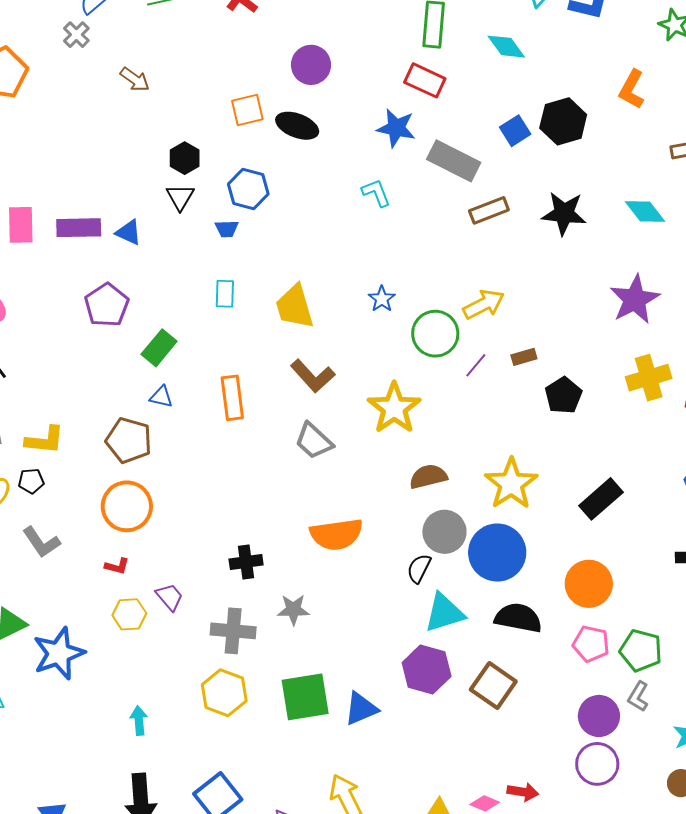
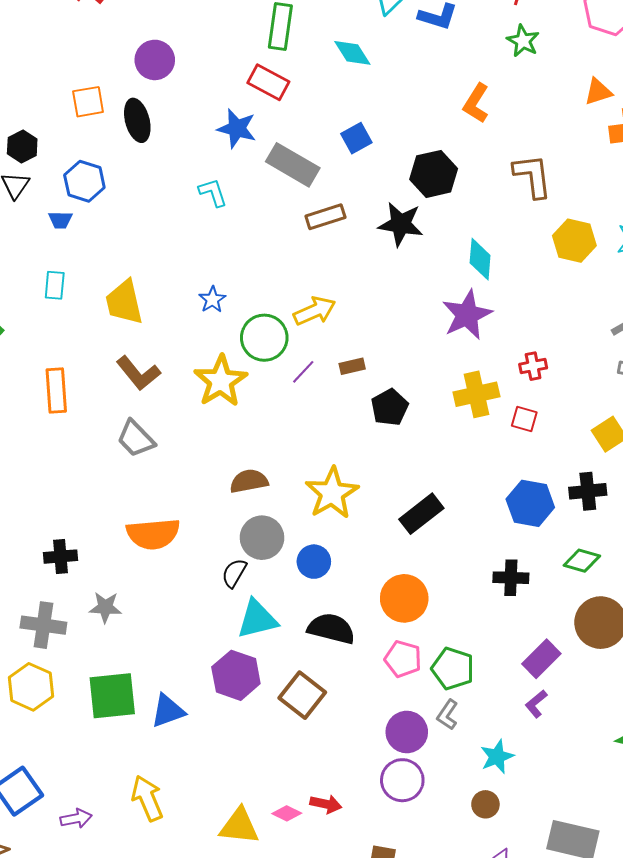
black hexagon: (563, 121) -> (434, 174), moved
black ellipse: (297, 126) -> (137, 120), turned 51
cyan diamond: (645, 212) -> (480, 259), moved, turned 39
yellow star: (394, 408) -> (221, 381), moved
blue circle: (497, 553) -> (314, 562), size x0.6

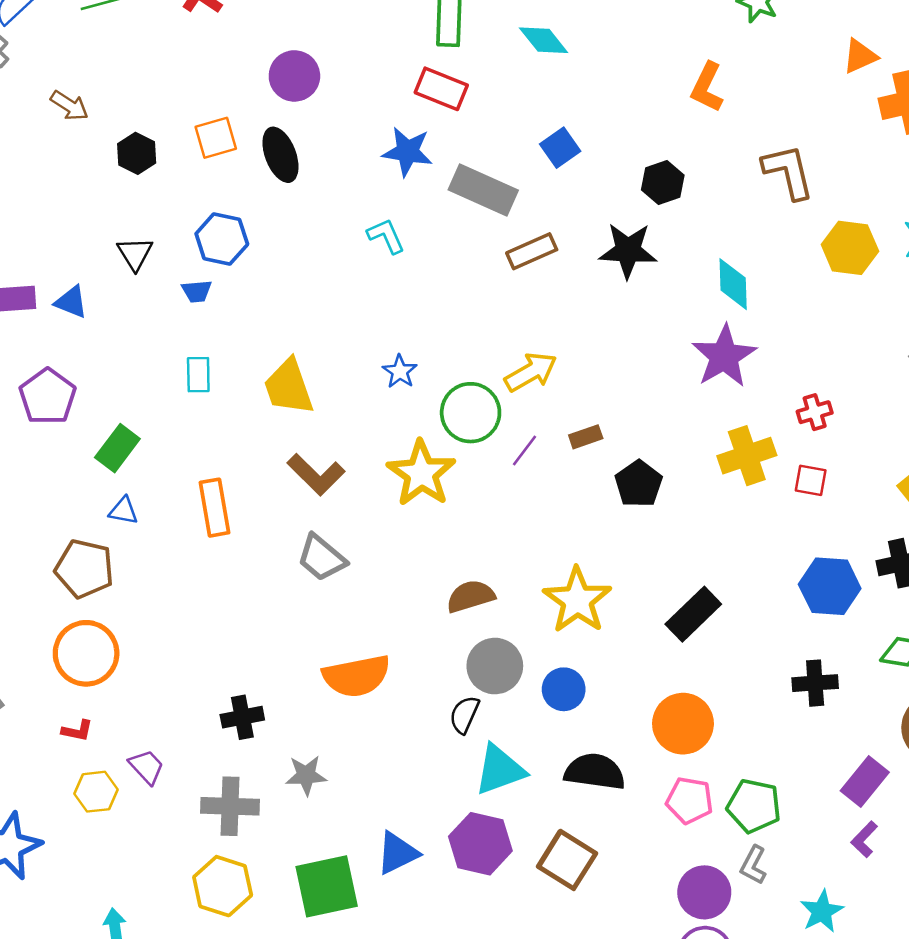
black hexagon: (22, 146) -> (137, 153), moved
black hexagon: (434, 174) -> (663, 183), size x0.7
blue triangle: (168, 711) -> (397, 853), moved

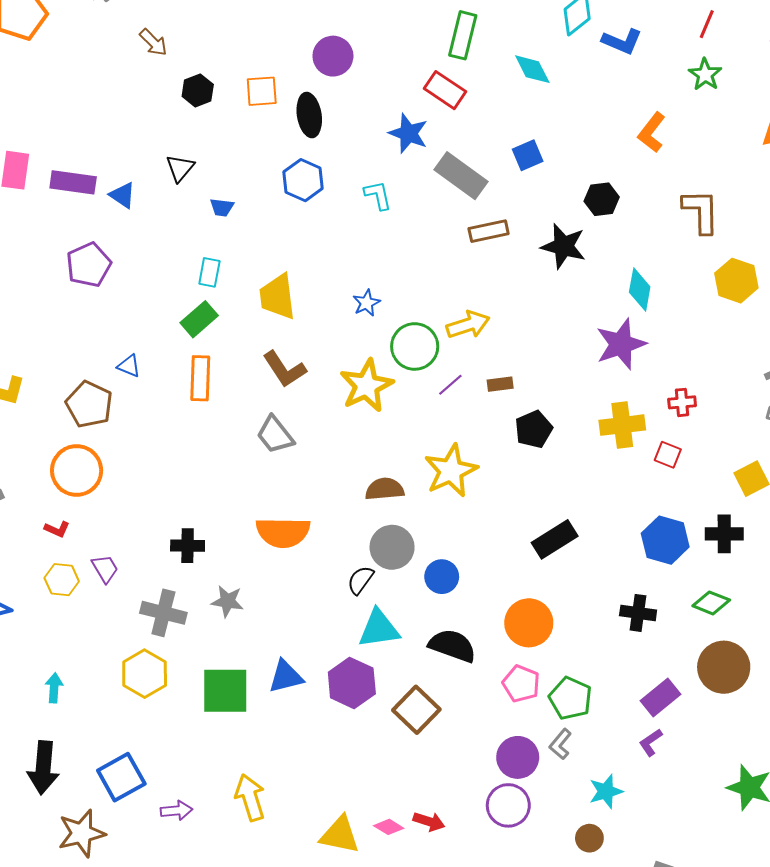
blue hexagon: (222, 239) -> (303, 180), moved
green rectangle: (117, 448) -> (199, 319), moved
yellow star: (577, 600) -> (451, 471), moved

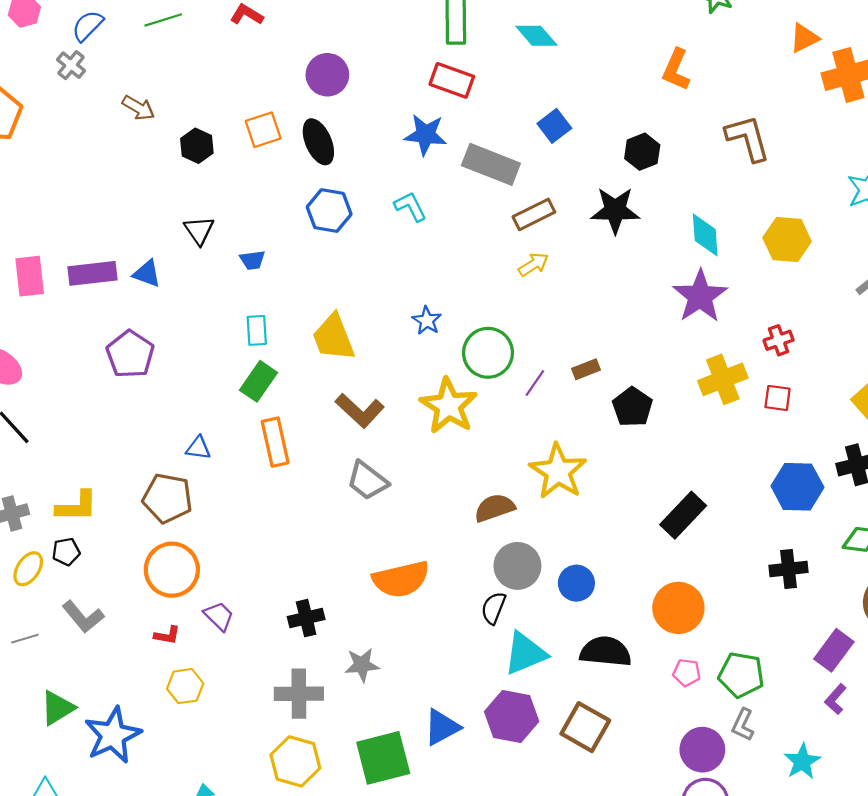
yellow hexagon: (736, 281) -> (787, 240), moved
yellow arrow: (468, 325) -> (533, 264), moved, size x0.7
purple trapezoid: (105, 569) -> (219, 616), moved
pink pentagon: (521, 684) -> (687, 673), size x0.7

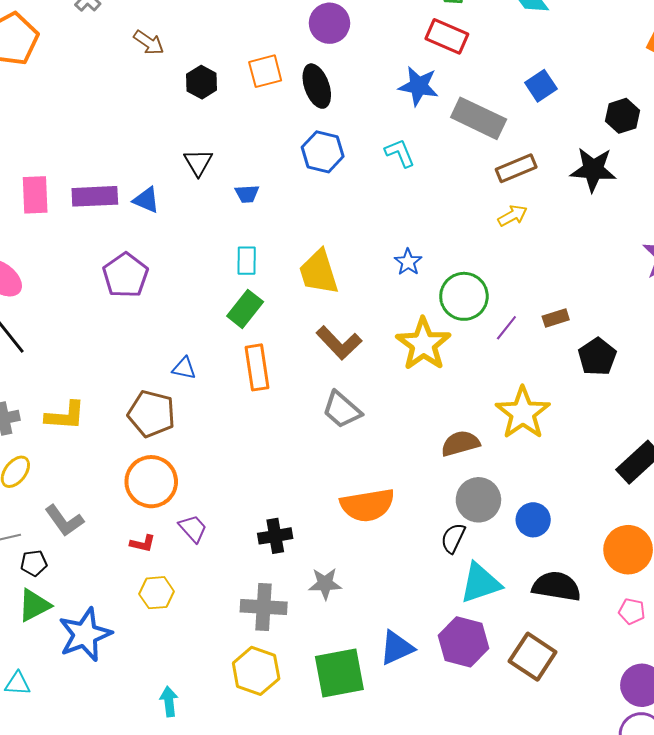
black pentagon: (66, 552) -> (34, 563), moved

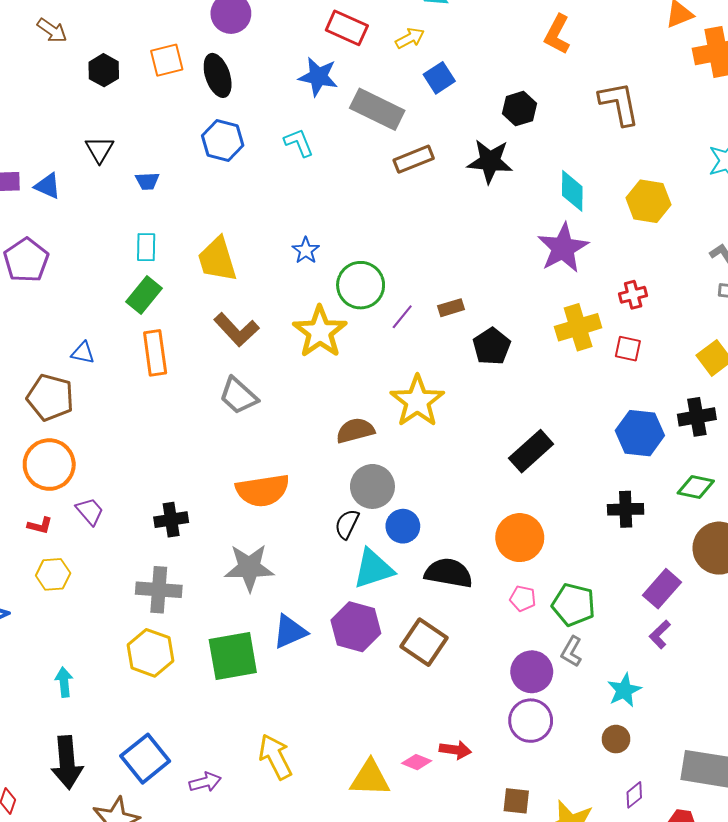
yellow arrow: (512, 216) -> (410, 38), moved
blue circle: (533, 520) -> (403, 526), moved
gray star: (325, 584) -> (249, 568), moved, size x1.5

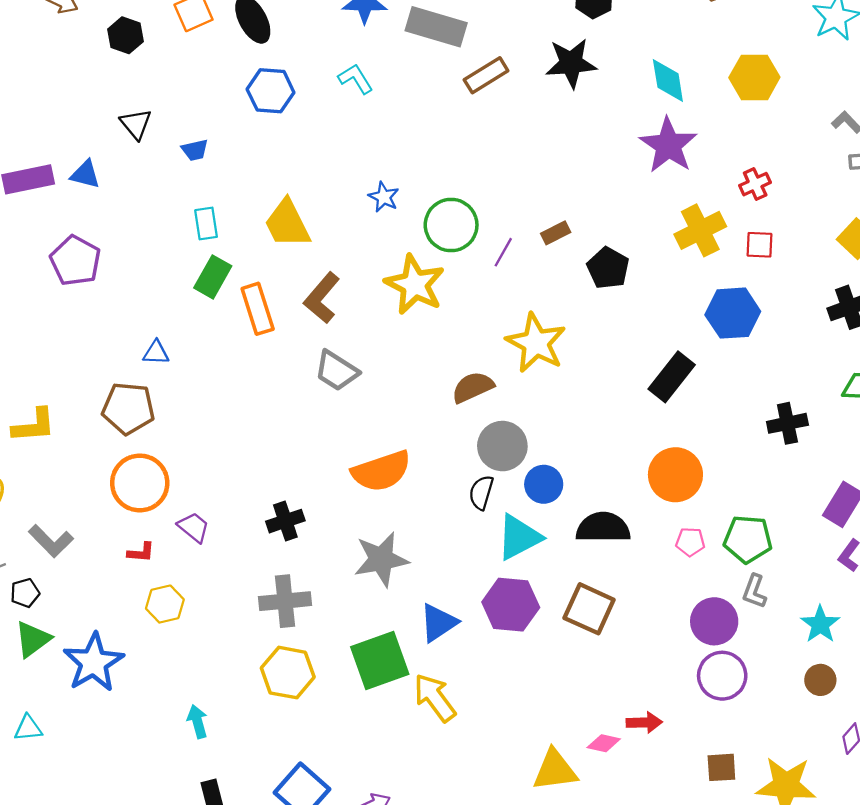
brown L-shape: (236, 330) -> (322, 298), turned 93
orange rectangle: (155, 353) -> (258, 309), moved
blue hexagon: (640, 433) -> (733, 313), moved
yellow arrow: (275, 757) -> (435, 698), moved

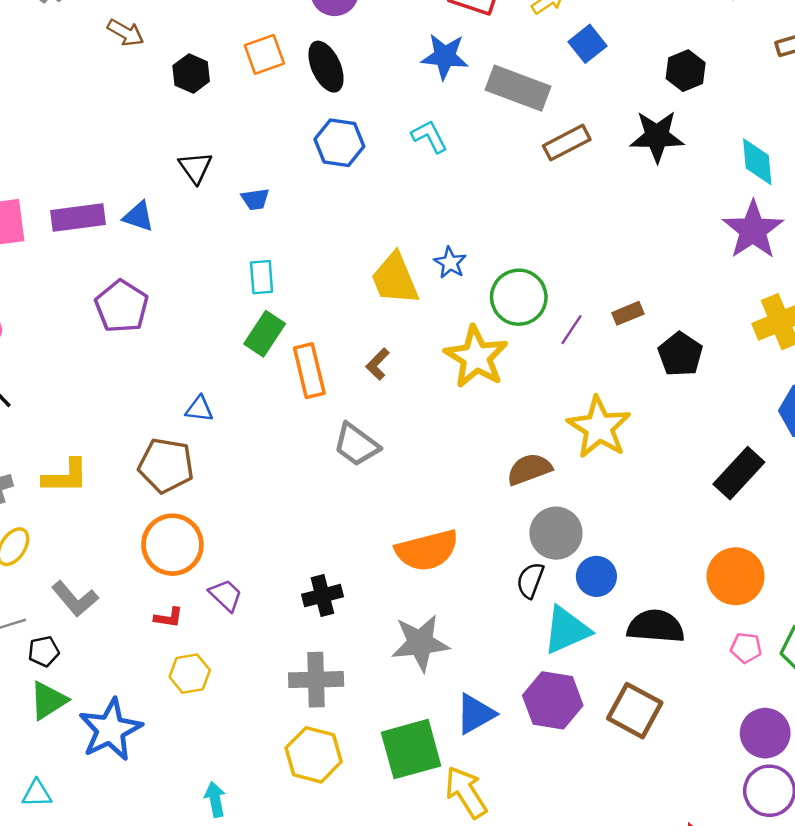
yellow trapezoid: (287, 224) -> (395, 279), moved
brown L-shape: (322, 298) -> (378, 364), size x0.6
gray trapezoid: (337, 371) -> (356, 445), moved

